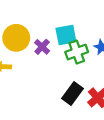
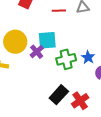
cyan square: (66, 35) -> (47, 40), moved

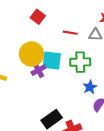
yellow circle: (15, 42) -> (32, 54), moved
green cross: (66, 59) -> (80, 62), moved

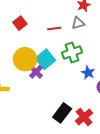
red square: (38, 17) -> (20, 23), turned 32
cyan square: (52, 61) -> (45, 59), turned -30

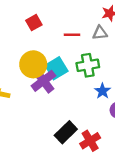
purple cross: (36, 72) -> (43, 81), size x1.5

